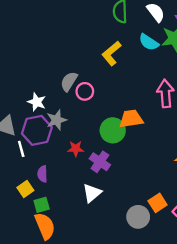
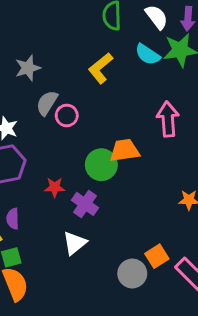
gray star: (57, 120) -> (28, 68), moved

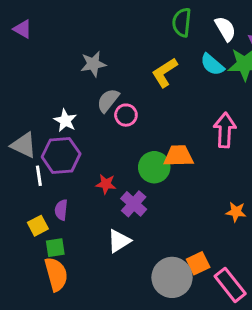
gray circle: (132, 274) -> (172, 277), size x1.4

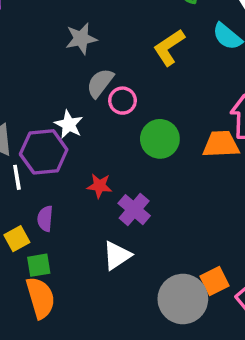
white star: (65, 121) -> (69, 124), moved
orange trapezoid: (179, 156) -> (221, 144), moved
green circle: (154, 167) -> (160, 139), moved

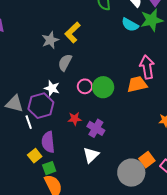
yellow L-shape: (169, 47) -> (73, 32), moved
pink circle: (122, 101) -> (85, 86), moved
purple semicircle: (45, 219) -> (48, 142), size x1.5

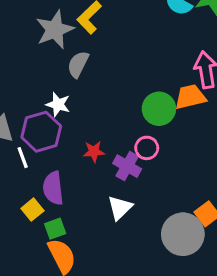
gray star: (50, 40) -> (55, 30), size x1.4
pink circle: (85, 86) -> (147, 148), moved
green circle: (103, 87) -> (159, 109), moved

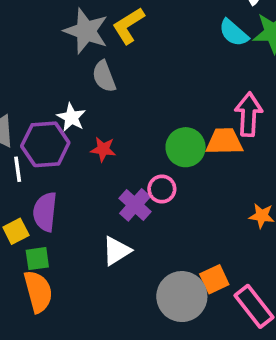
gray star: (55, 30) -> (86, 31), turned 30
gray semicircle: (78, 64) -> (104, 76), turned -60
red star: (94, 152) -> (103, 149), moved

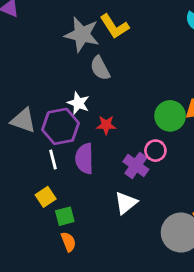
yellow L-shape: (128, 26) -> (114, 26), turned -84
white line: (18, 169) -> (53, 160), moved
purple semicircle: (45, 212) -> (84, 159), moved
orange semicircle: (38, 292) -> (68, 242), size x0.6

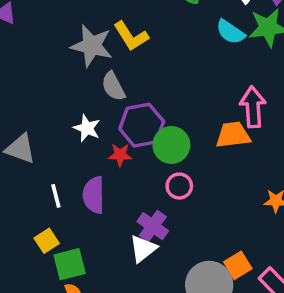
green circle: (170, 116) -> (171, 145), moved
purple hexagon: (61, 126) -> (142, 125), moved
purple cross: (136, 165) -> (153, 226), moved
green square: (65, 216) -> (70, 264), size x1.4

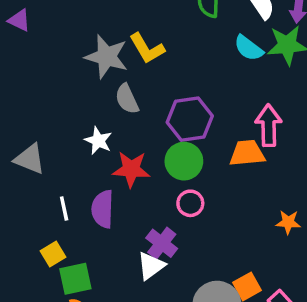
purple hexagon: (142, 125) -> (190, 119), moved
red star: (120, 155) -> (131, 169), size x1.5

